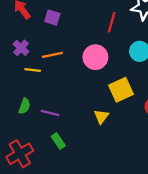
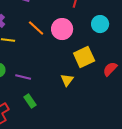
orange line: (52, 55) -> (36, 28), moved, turned 54

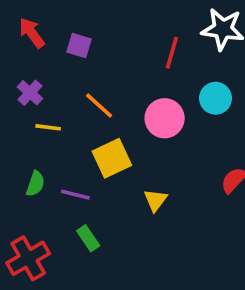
pink circle: (62, 29) -> (165, 118), moved
yellow square: (84, 57) -> (112, 158), moved

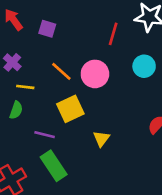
pink circle: (165, 118) -> (95, 74), moved
green semicircle: (35, 184) -> (16, 110), moved
green rectangle: (88, 238) -> (54, 166), size x1.6

